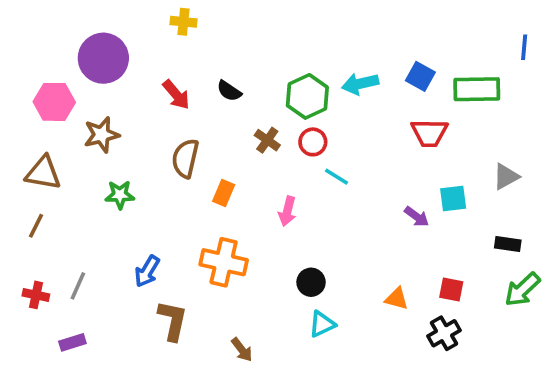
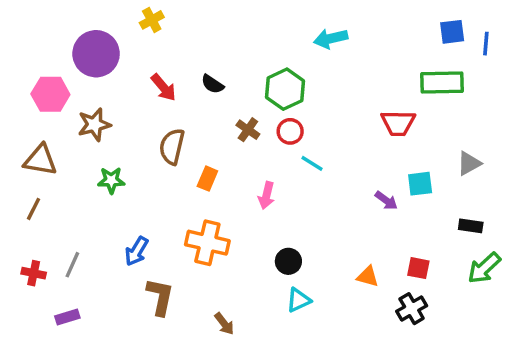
yellow cross: (184, 22) -> (152, 20), moved, turned -35
blue square: (420, 76) -> (452, 32), moved, turned -36
cyan arrow: (360, 84) -> (331, 39), moved

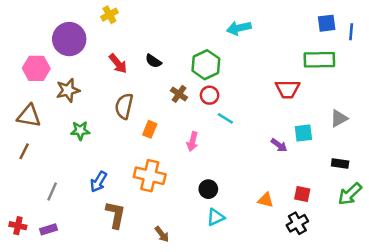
red cross: (34, 273) -> (18, 226), moved

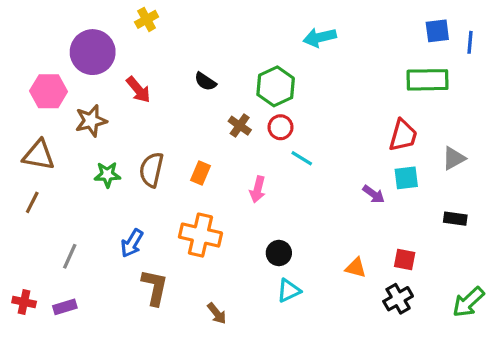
red arrow: (118, 63) -> (138, 90), moved
red trapezoid: (288, 89) -> (403, 135), moved, turned -75
brown semicircle: (124, 106) -> (151, 170), moved
green arrow: (350, 194) -> (468, 302), moved

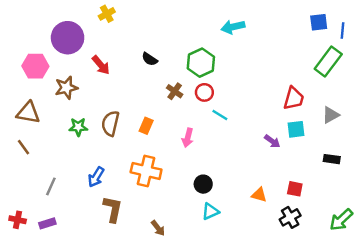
green rectangle: (428, 80) -> (328, 61), moved, turned -52
brown line: (32, 202) -> (23, 147), turned -63

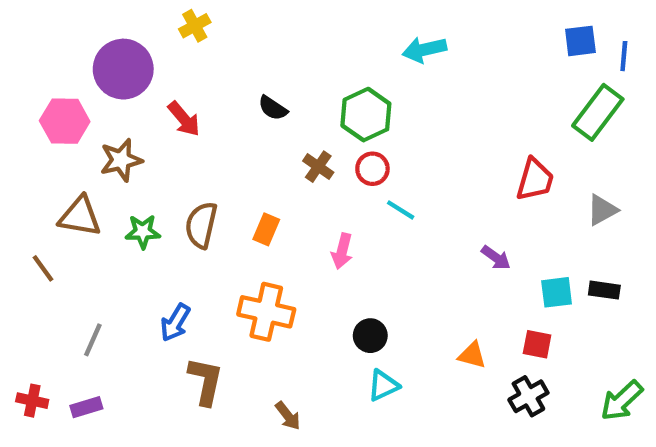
brown triangle: (28, 113) -> (80, 216), moved
cyan square: (296, 129) -> (557, 292), moved

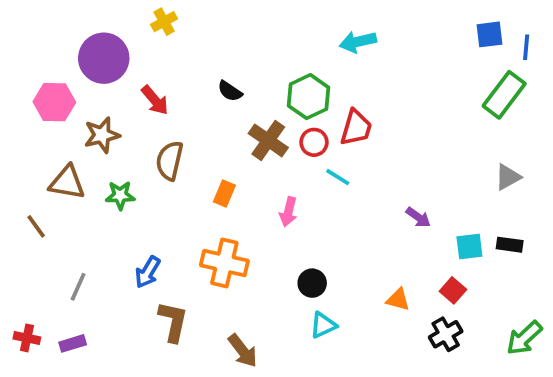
brown cross: (318, 167) -> (268, 140), size x1.5
red trapezoid: (535, 180) -> (356, 128), moved
brown semicircle: (201, 225) -> (170, 161), moved
red square: (537, 344) -> (453, 290), turned 30
brown arrow: (288, 416) -> (243, 351), size x1.4

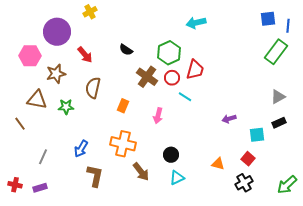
purple arrow: (418, 217) -> (229, 119), turned 128
black rectangle: (510, 245) -> (279, 123), moved, turned -32
brown arrow: (243, 351) -> (141, 172), moved

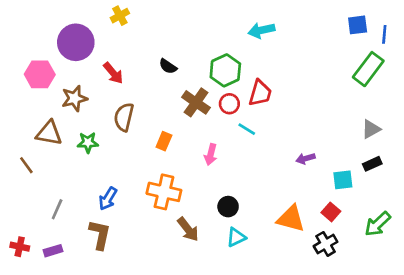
orange triangle: (218, 164) -> (291, 219), size x1.6
brown L-shape: (95, 176) -> (100, 235), moved
green arrow: (287, 185) -> (378, 224), moved

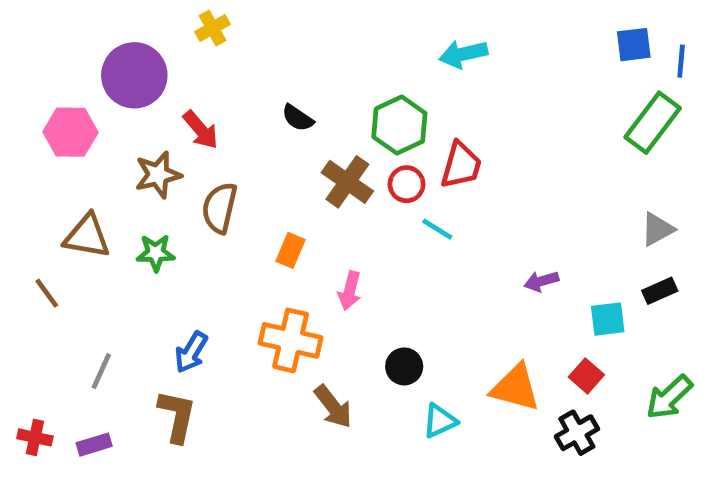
brown star: (74, 98) -> (158, 175), moved
pink arrow: (211, 155) -> (350, 291), moved
cyan triangle: (236, 237) -> (440, 421), moved

